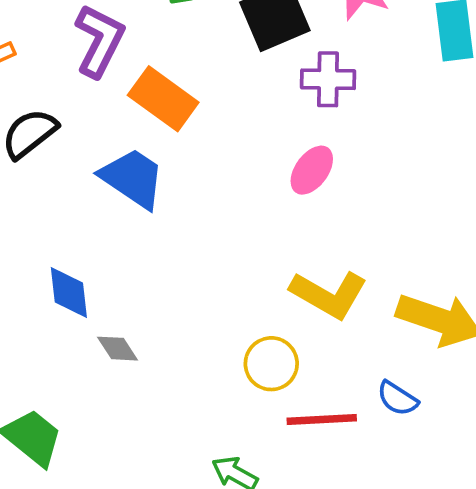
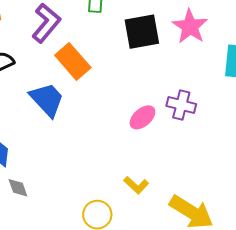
purple cross: (328, 79) -> (181, 105), moved
yellow L-shape: (329, 294) -> (136, 185), size x0.6

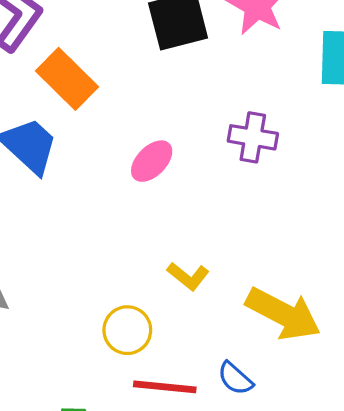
pink ellipse: (142, 117) -> (152, 161), moved

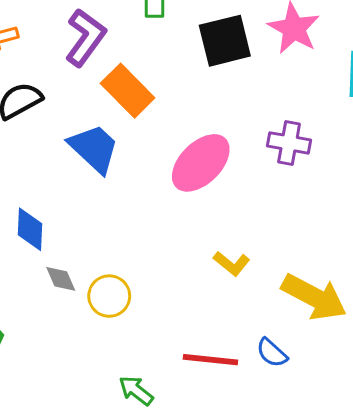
pink ellipse: (152, 161) -> (201, 163), size x1.6
yellow circle: (127, 330) -> (109, 296), moved

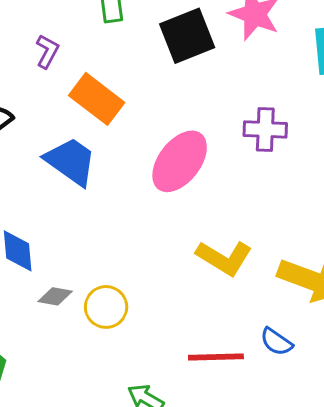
purple L-shape: (85, 37) -> (47, 51), size x0.6
yellow L-shape: (232, 263) -> (224, 258), size x1.5
gray diamond: (61, 279) -> (55, 296), turned -48

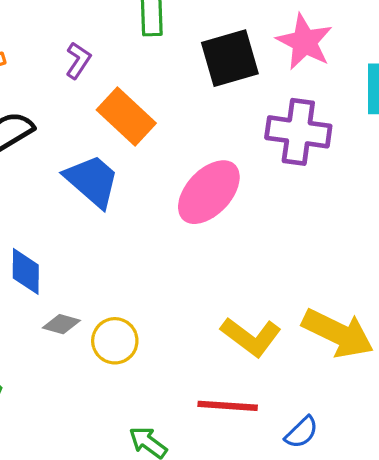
purple cross: (265, 129) -> (298, 132), moved, size x1.4
yellow L-shape: (224, 258) -> (251, 337), moved
blue semicircle: (276, 342) -> (302, 432), moved, turned -84

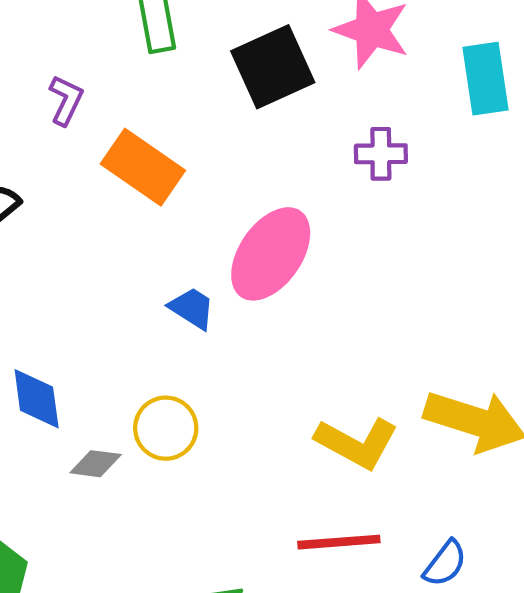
purple cross: (298, 132) -> (381, 154), size x0.6
blue trapezoid: (92, 181) -> (192, 308), moved, size x0.6
yellow circle: (115, 341) -> (166, 428), moved

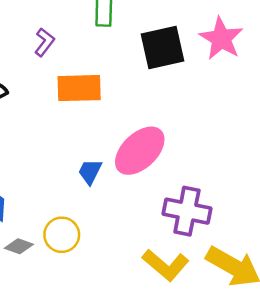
purple cross: (381, 154) -> (187, 211), moved, size x1.6
orange rectangle: (143, 167) -> (79, 88), turned -48
blue trapezoid: (192, 308) -> (90, 172), turned -108

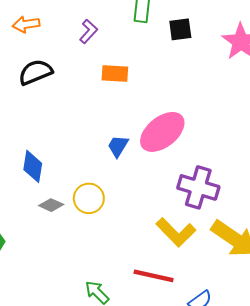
black square: (163, 48) -> (180, 29), moved, size x0.6
orange rectangle: (79, 88) -> (115, 73), size x0.7

